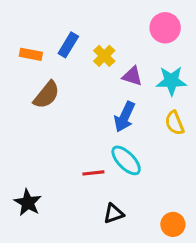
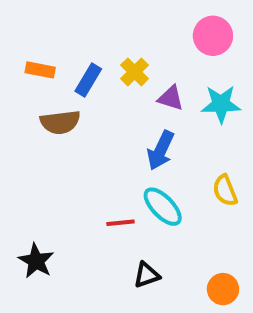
blue rectangle: (68, 45) -> (88, 80), moved
brown semicircle: (46, 95) -> (60, 122), turned 44
yellow semicircle: (174, 123) -> (225, 191), moved

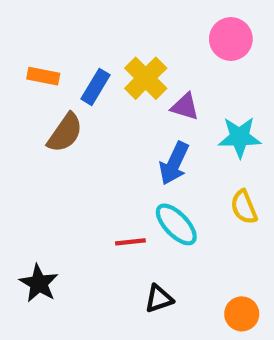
yellow cross: (135, 72) -> (146, 78), size x1.4
cyan star: (221, 104) -> (240, 137), moved
brown semicircle: (60, 122) -> (65, 133), turned -48

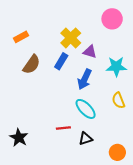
orange rectangle: (43, 76) -> (21, 37), turned -40
blue rectangle: (96, 87) -> (61, 61), moved
red line: (130, 242) -> (63, 128), moved
black triangle: (159, 299) -> (86, 139), moved

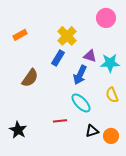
purple triangle: (90, 52) -> (90, 56), moved
brown semicircle: (32, 64) -> (30, 78), moved
black triangle: (86, 139) -> (92, 131), moved
orange circle: (117, 152) -> (111, 136), moved

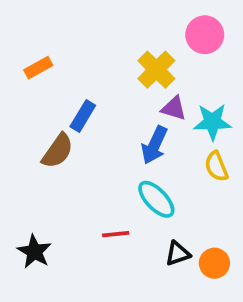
yellow cross: (67, 36) -> (156, 70), moved
blue rectangle: (58, 58) -> (83, 116), moved
yellow semicircle: (112, 95) -> (216, 166), moved

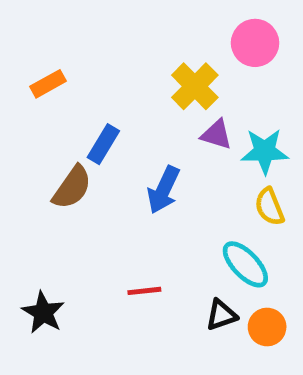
blue arrow: (154, 145) -> (164, 190), moved
cyan ellipse: (156, 199) -> (245, 264), moved

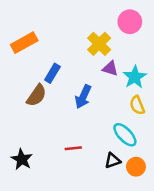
orange rectangle: (48, 84) -> (24, 43), size x1.5
cyan star: (265, 151) -> (135, 77), turned -30

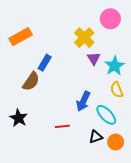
purple triangle: (110, 68) -> (94, 58), turned 40
blue arrow: (83, 97) -> (83, 101), moved
black star: (22, 159) -> (19, 118), moved

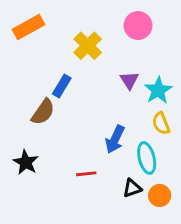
pink circle: (110, 19) -> (138, 26), moved
orange rectangle: (21, 37) -> (29, 27), moved
yellow cross: (84, 38) -> (88, 46), moved
cyan ellipse: (106, 115) -> (147, 158), turned 30

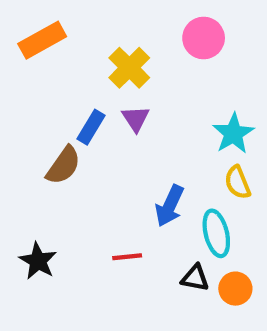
purple triangle: (129, 80) -> (136, 119), moved
black star: (26, 162) -> (38, 261), moved
black triangle: (132, 188) -> (195, 278), turned 30

